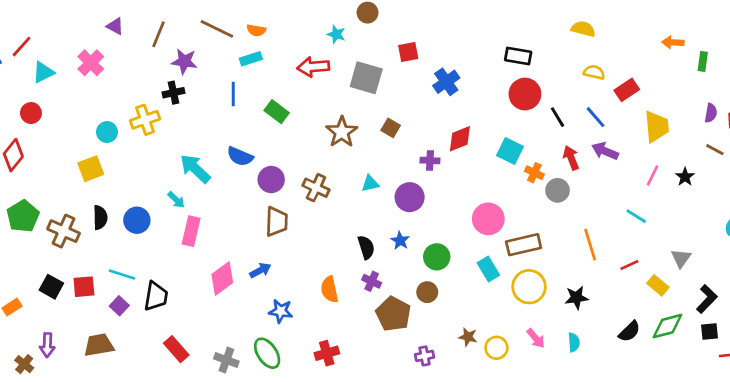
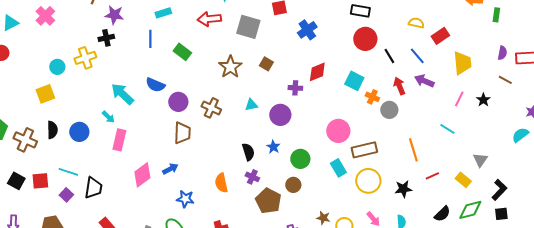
red line: (629, 265) -> (432, 176), moved

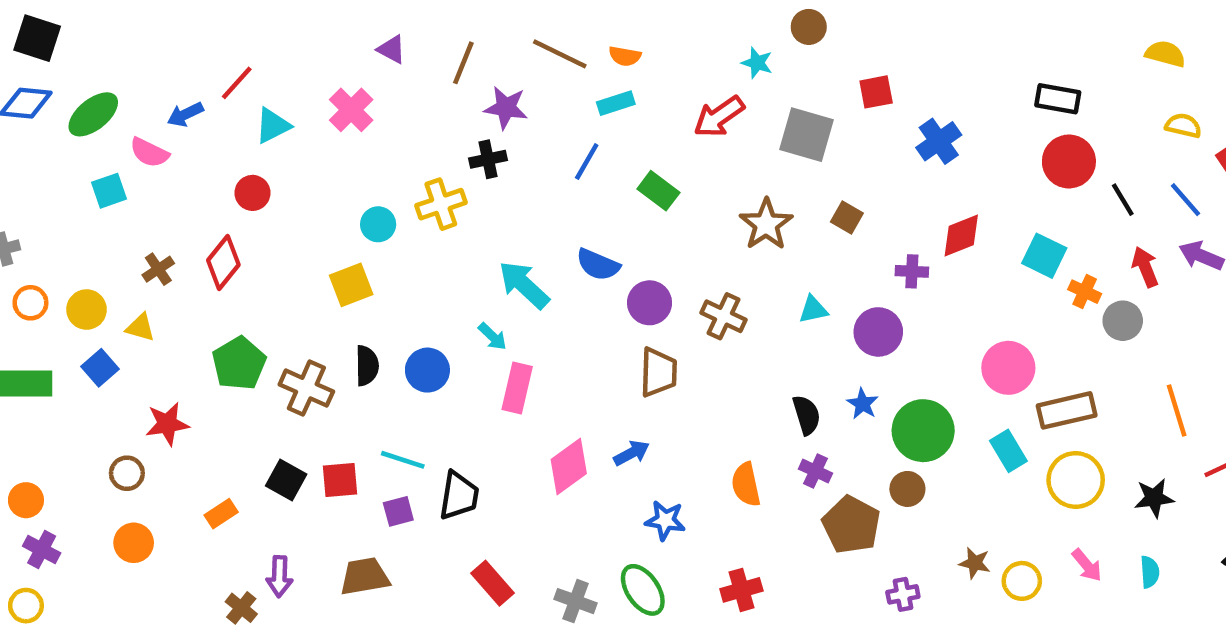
red arrow: (209, 19) -> (719, 117), turned -30
blue line: (150, 39) -> (587, 161), turned 30
green circle: (300, 159) -> (923, 431), size x1.4
purple square: (66, 195) -> (398, 511), turned 32

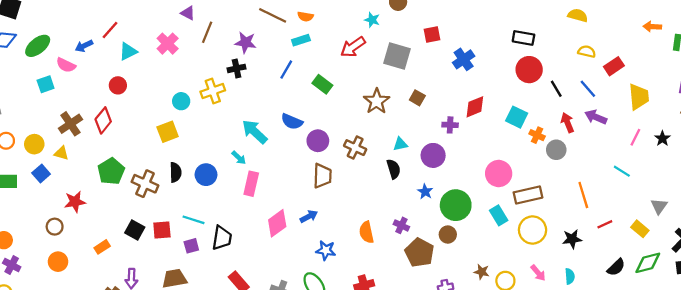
brown line: (463, 63) -> (207, 32), moved
brown cross: (158, 269) -> (70, 124), size x1.5
black semicircle: (806, 415) -> (394, 169), moved

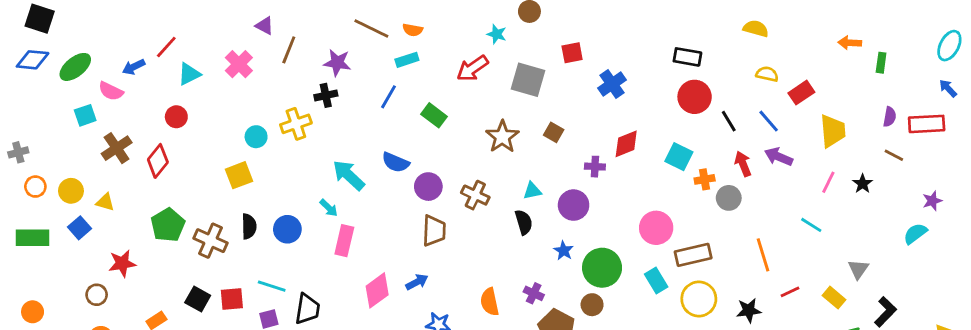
brown cross: (70, 124) -> (117, 148), moved
orange cross: (537, 135) -> (705, 179), turned -35

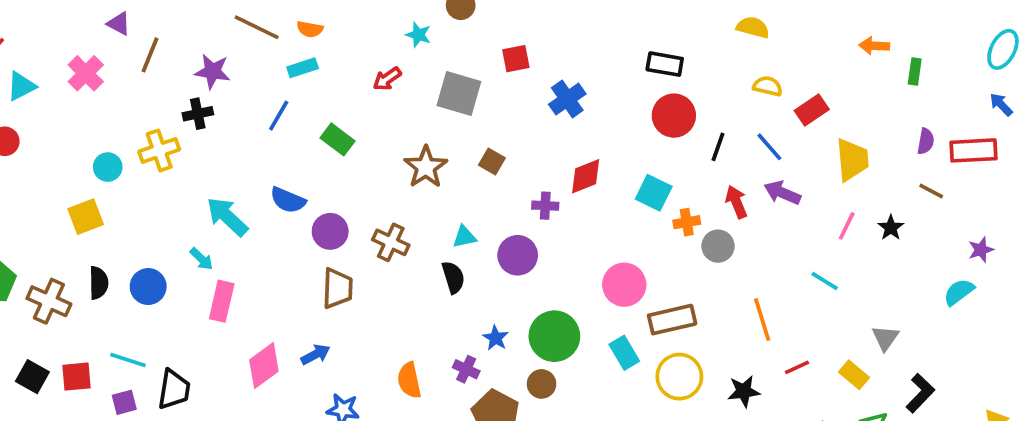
red arrow: (472, 68) -> (387, 79), size x0.7
black line: (729, 121) -> (718, 147), turned 50
blue star: (564, 251) -> (496, 338), moved

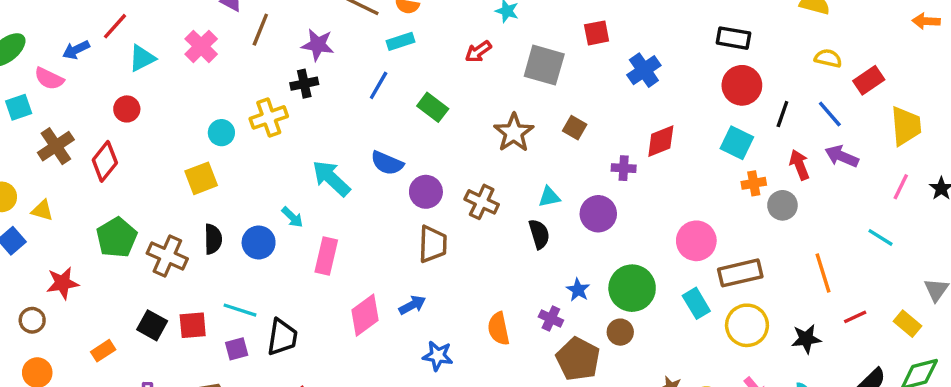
cyan square: (654, 193) -> (737, 143), moved
cyan arrow: (201, 259) -> (292, 217), moved

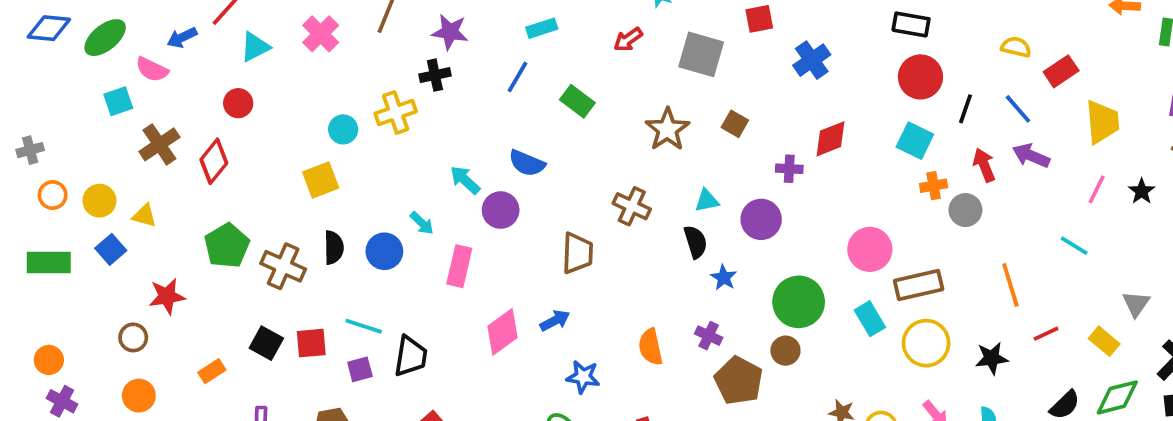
cyan arrow: (331, 178) -> (465, 180), size x0.7
purple circle: (426, 192) -> (501, 210), moved
blue star: (578, 290) -> (724, 277), moved

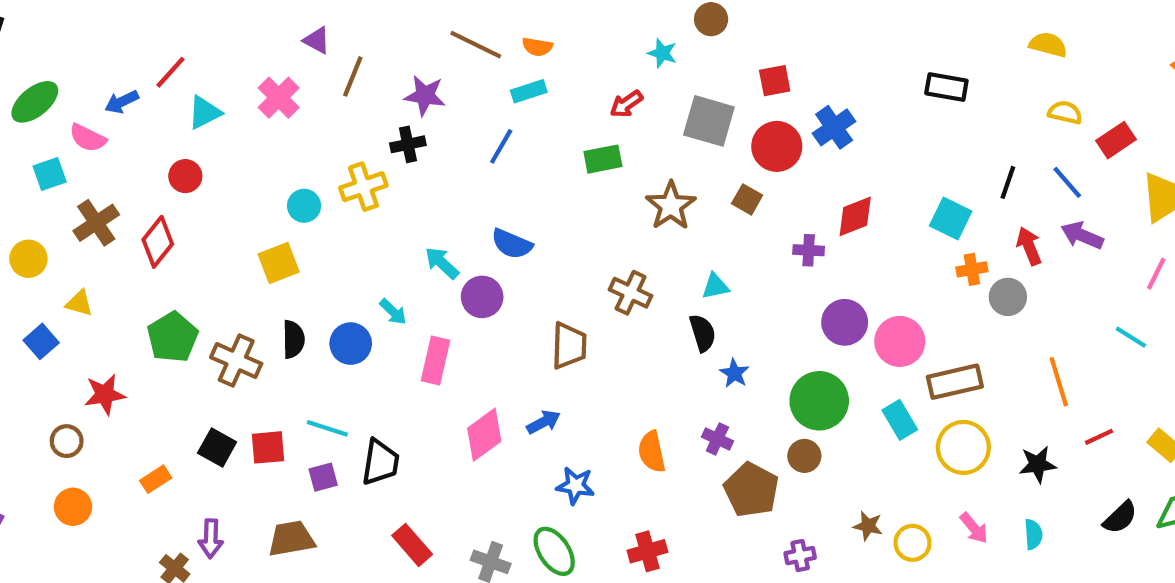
red circle: (920, 77) -> (777, 146), moved
green rectangle: (577, 101) -> (603, 159), moved, turned -48
yellow circle: (99, 201) -> (28, 259), moved
purple circle: (761, 219) -> (845, 322), moved

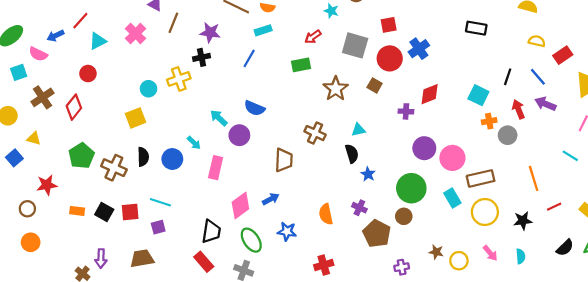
black trapezoid: (380, 462) -> (211, 231), moved
orange rectangle: (156, 479) -> (77, 211), moved, turned 40
green ellipse: (554, 551) -> (251, 240), moved

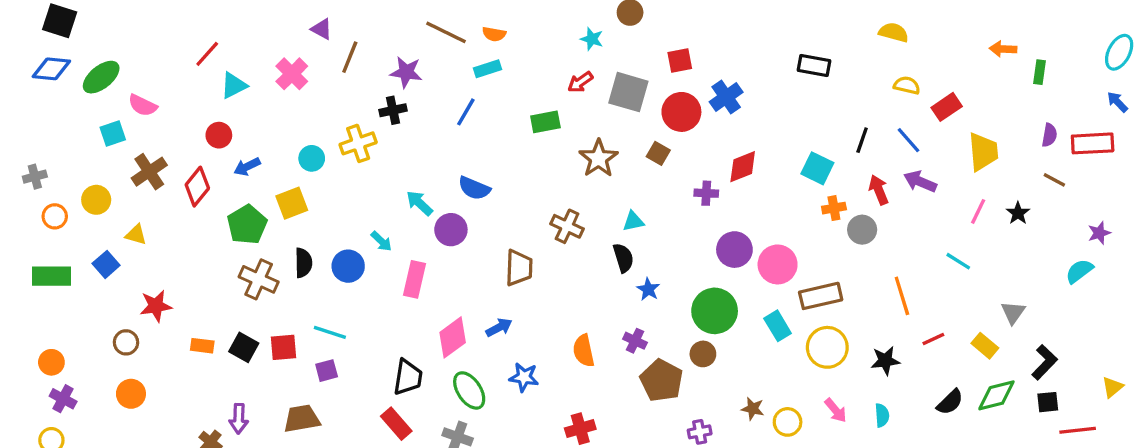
blue arrow: (55, 36) -> (247, 167), moved
red arrow: (313, 37) -> (580, 82), moved
green pentagon: (81, 156) -> (247, 225), moved

